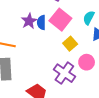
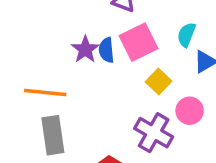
pink square: (60, 20) -> (139, 42), turned 30

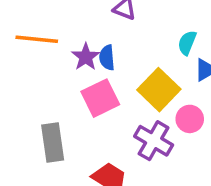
pink square: (139, 42) -> (100, 98), moved
yellow square: (159, 82) -> (159, 90), size x1.6
orange line: (45, 93) -> (37, 39), moved

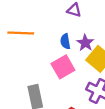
purple star: (86, 57) -> (85, 43), moved

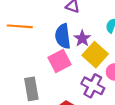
blue semicircle: (65, 41) -> (63, 36), size x1.6

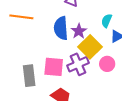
pink square: (60, 61) -> (54, 67), moved, turned 30
purple cross: (93, 86) -> (78, 64), moved, turned 35

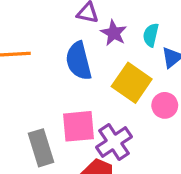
purple star: (79, 31) -> (114, 33), moved
purple cross: (78, 64) -> (114, 142), moved

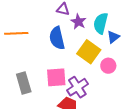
cyan semicircle: (151, 35) -> (101, 23), size x1.5
gray rectangle: (41, 148) -> (24, 83), moved

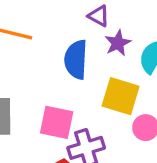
yellow square: (89, 52) -> (121, 96), turned -35

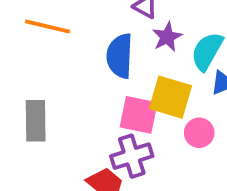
pink square: (57, 122) -> (139, 115), moved

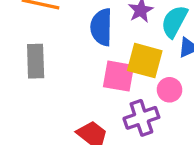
gray rectangle: (36, 121) -> (36, 61), moved
purple cross: (132, 156) -> (141, 118), moved

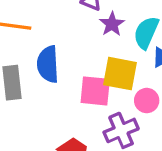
blue semicircle: (101, 27) -> (48, 64), moved

